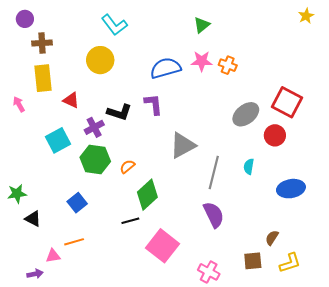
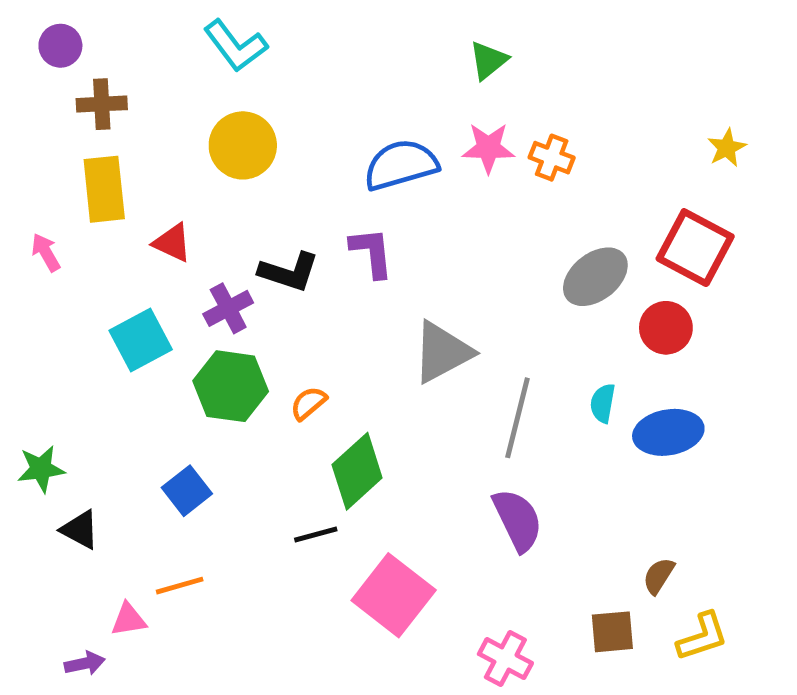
yellow star: (306, 16) -> (727, 148), moved
cyan L-shape: (114, 25) -> (236, 46), moved
blue ellipse: (291, 189) -> (668, 432), moved

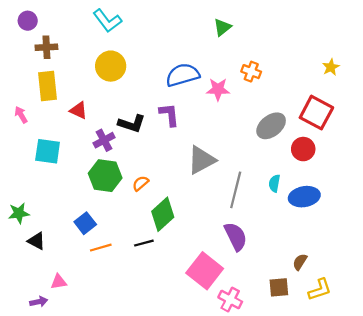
pink star: (488, 148) -> (218, 89), moved
cyan square: (141, 340) -> (48, 151), moved, turned 36
orange line: (180, 586) -> (101, 248), moved
pink square: (394, 595) -> (205, 271), moved

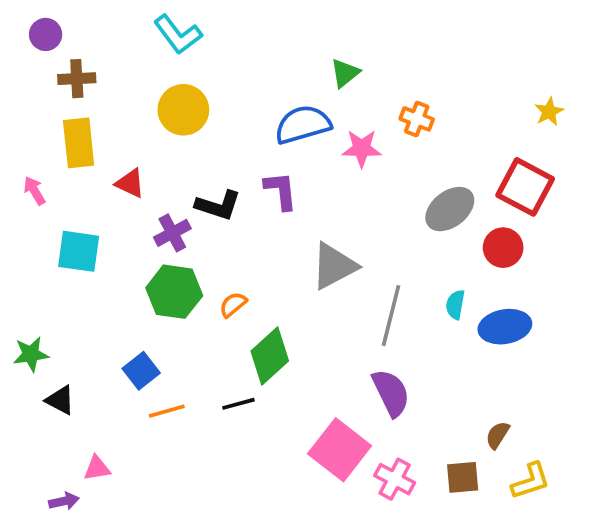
green triangle: (222, 27) -> (345, 73), moved
pink cross: (230, 300) -> (395, 479), moved

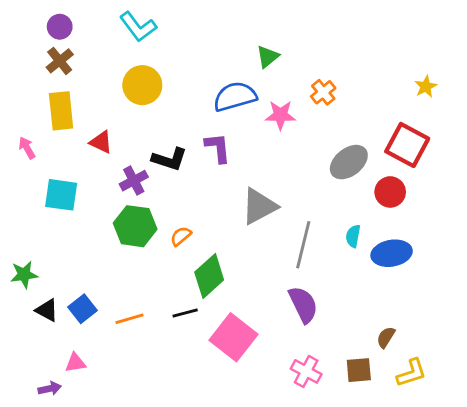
purple circle: (46, 34) -> (60, 27), moved
brown cross: (77, 79) -> (60, 61), turned -36
orange cross: (417, 119) -> (323, 92), turned 30
blue square: (141, 371) -> (82, 309), moved
pink square: (340, 450) -> (233, 337), moved

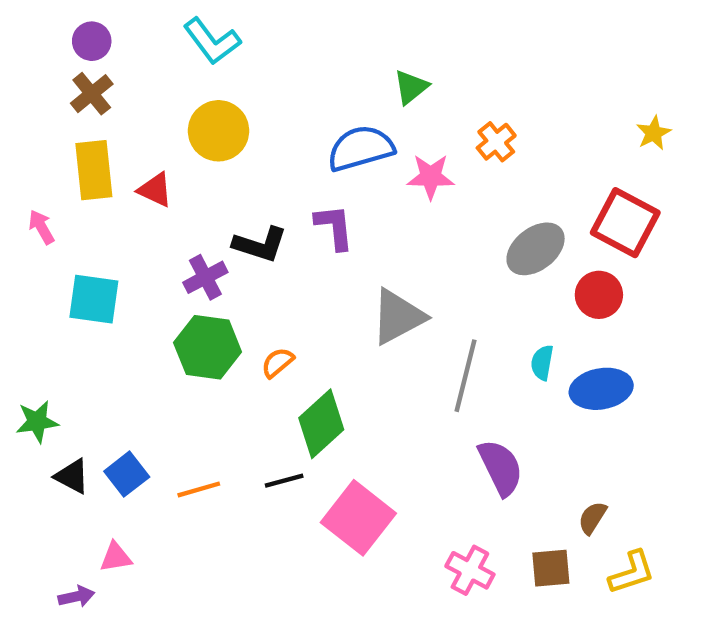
red triangle: (101, 142) -> (155, 190), moved
purple semicircle: (303, 304) -> (501, 468), moved

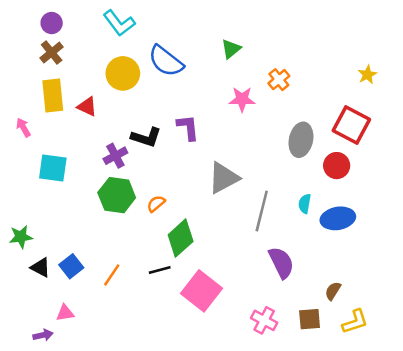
blue semicircle: (361, 148) -> (166, 61), moved, turned -126
gray ellipse: (536, 249) -> (301, 140), turned -40
orange line: (199, 489) -> (112, 275), turned -40

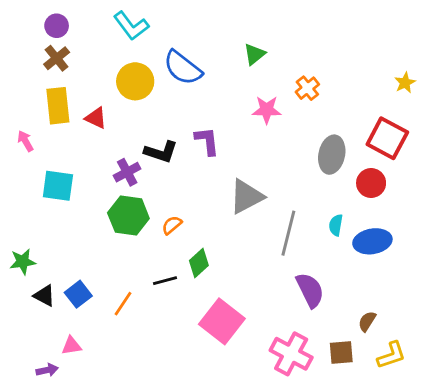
green diamond: (181, 238) -> (199, 263), size x0.7
black line: (160, 270) -> (165, 281), moved
pink cross: (264, 320) -> (291, 354), size x1.4

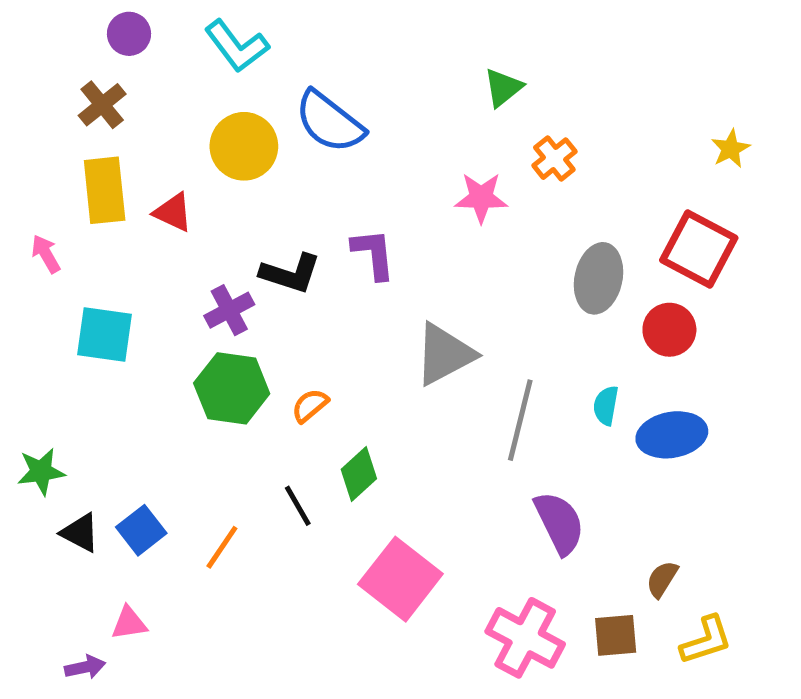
purple circle: (57, 26) -> (129, 34), moved
green triangle: (254, 54) -> (503, 88), moved
black line: (165, 281) -> (298, 506), turned 75

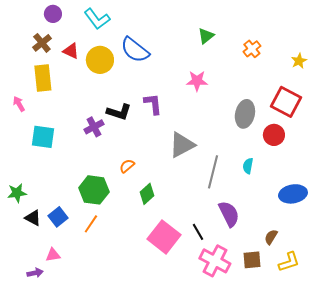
orange cross: (554, 159) -> (252, 49), moved
red triangle: (173, 212) -> (71, 51), moved
green hexagon: (232, 388) -> (94, 190), moved
blue ellipse: (672, 435) -> (293, 194), moved
black line: (298, 506) -> (198, 232), moved

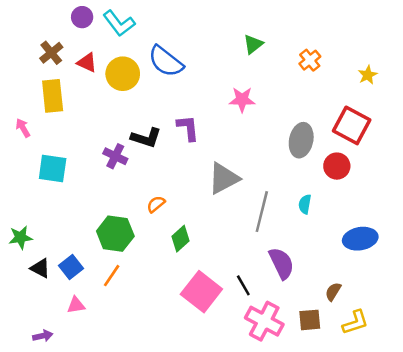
purple circle: (53, 14) -> (82, 17), moved
purple cross: (94, 127) -> (115, 156), turned -36
pink triangle: (53, 255) -> (76, 305), moved

